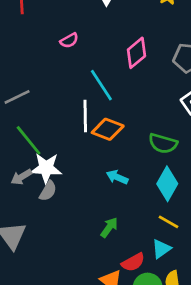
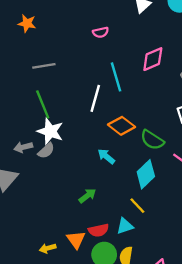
orange diamond: (108, 129) -> (122, 126), moved
gray arrow: (21, 177) -> (23, 147), moved

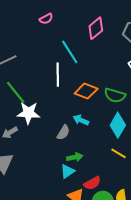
gray semicircle: (46, 151) -> (63, 132), moved
green arrow: (87, 196) -> (75, 157), turned 42
cyan triangle: (125, 226) -> (67, 171), moved

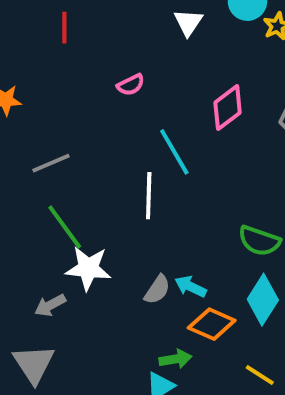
orange diamond: (86, 91) -> (212, 324), moved
gray semicircle: (63, 132) -> (157, 290), moved
yellow line: (119, 153) -> (260, 375), moved

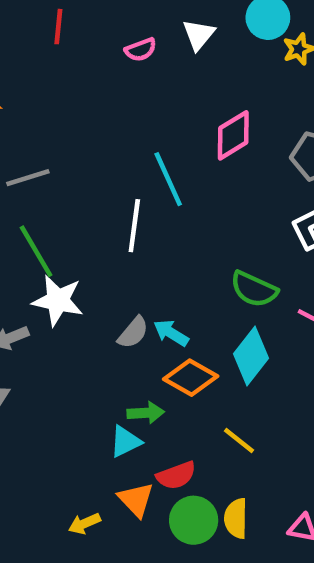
pink semicircle: (131, 85) -> (141, 50), moved

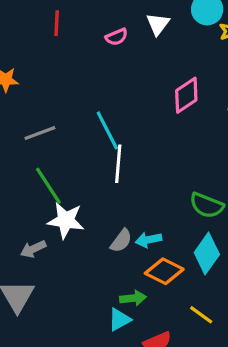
cyan line: (168, 179) -> (107, 130), moved
cyan arrow: (171, 333) -> (148, 240), turned -40

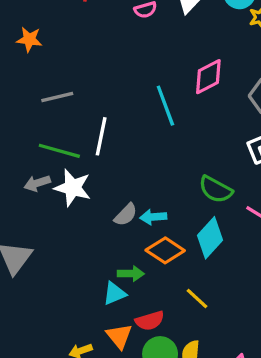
cyan line: (107, 130) -> (165, 106), moved
white line: (118, 164) -> (101, 136), moved
green line: (48, 186) -> (59, 151), turned -48
gray arrow: (33, 249) -> (37, 183), moved

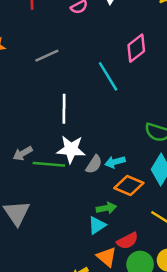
gray line: (57, 97) -> (47, 56), moved
green line: (59, 151) -> (49, 164), moved
white star: (73, 188) -> (71, 149), moved

